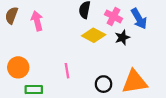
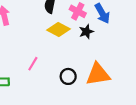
pink line: (67, 71) -> (33, 64), turned 40

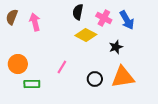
black star: (86, 32) -> (116, 47), moved

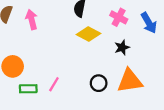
pink cross: (104, 18) -> (119, 17), moved
blue arrow: (127, 20) -> (149, 23), moved
pink line: (62, 67) -> (54, 84), moved

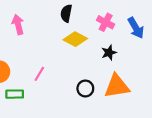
pink line: (54, 84) -> (39, 74), moved

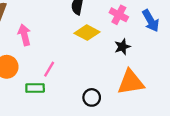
pink arrow: (18, 25) -> (24, 35), moved
black circle: (85, 88) -> (92, 97), moved
green rectangle: (15, 94) -> (35, 88), moved

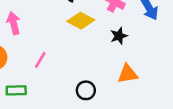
orange triangle: (131, 82) -> (128, 74), size x0.7
green rectangle: (35, 88) -> (16, 90), moved

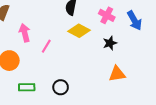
pink line: (40, 60) -> (46, 46), moved
black circle: (86, 90) -> (61, 87), moved

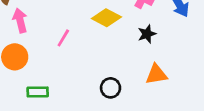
pink arrow: (25, 33) -> (20, 20), moved
black circle: (61, 87) -> (111, 88), moved

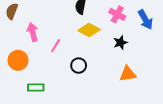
pink arrow: (20, 20) -> (33, 32), moved
black circle: (111, 88) -> (79, 66), moved

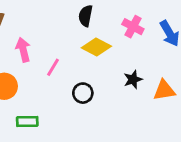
black star: (120, 43) -> (133, 79), moved
orange triangle: (128, 74) -> (164, 90), moved

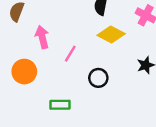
green rectangle: (27, 121) -> (60, 105), moved

